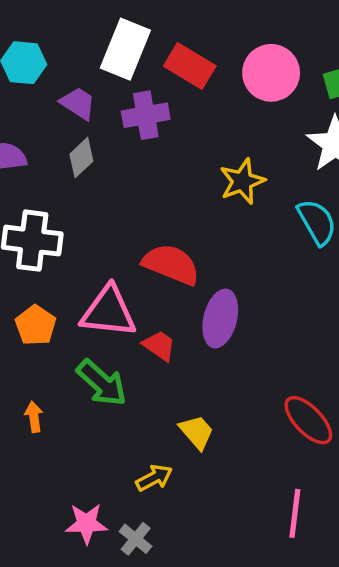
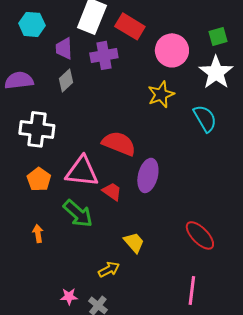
pink circle: (271, 73) -> (172, 50), moved
purple trapezoid: (78, 103) -> (64, 48), turned -125
pink star: (86, 524) -> (69, 296), size x0.7

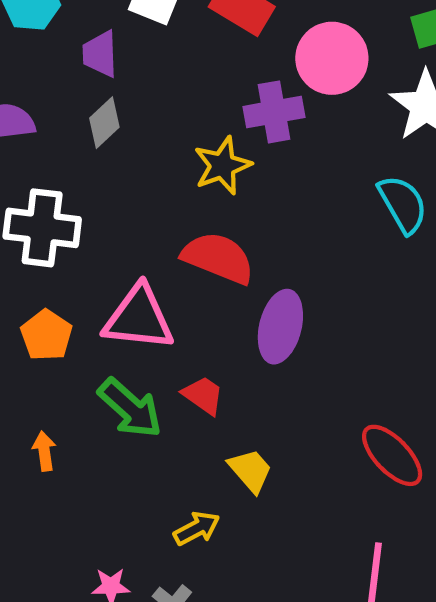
purple cross: (104, 55) -> (274, 112), moved
yellow star: (161, 94) -> (222, 166), moved
red trapezoid: (112, 191) -> (203, 395), moved

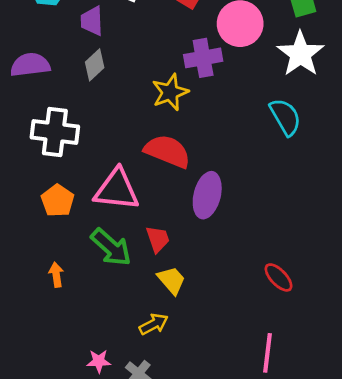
red trapezoid: (203, 395) -> (158, 239), turned 36
red ellipse: (392, 455) -> (279, 277), size x0.7
yellow trapezoid: (250, 470) -> (171, 280), moved

